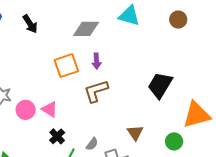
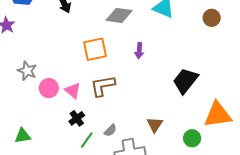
purple arrow: (96, 61) -> (139, 51), moved
brown L-shape: (96, 91) -> (103, 86), moved

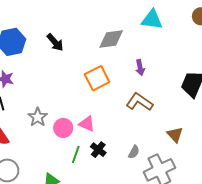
gray star: (27, 71) -> (38, 117), turned 30
brown L-shape: (103, 86) -> (139, 102), moved, turned 60
green line: (87, 140) -> (76, 155), moved

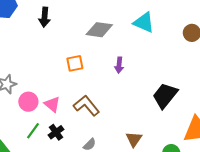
black arrow: (55, 42) -> (45, 17), turned 30
orange square: (97, 78) -> (75, 63), size x0.7
brown L-shape: (139, 102) -> (86, 106), moved

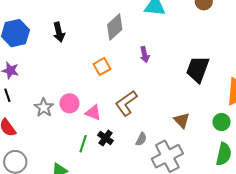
gray diamond: (99, 30) -> (115, 27), turned -32
pink circle: (28, 102) -> (69, 103), moved
brown L-shape: (86, 106) -> (126, 103), turned -68

